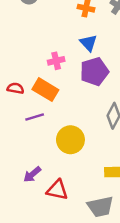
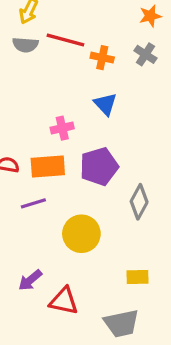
purple pentagon: (94, 72) -> (99, 166), moved
orange rectangle: (45, 90) -> (48, 166), turned -35

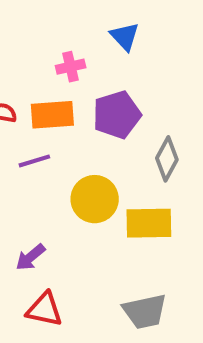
yellow rectangle: (137, 277) -> (149, 223), moved, size x1.6
red triangle: (64, 301) -> (44, 309), moved

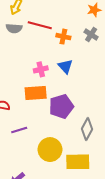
pink cross: (71, 67) -> (41, 69), moved
orange rectangle: (52, 115) -> (36, 93), moved

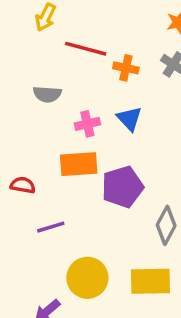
gray semicircle: (14, 28) -> (47, 94), moved
yellow circle: (50, 150) -> (87, 278), moved

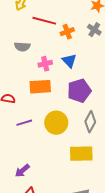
orange cross: (126, 68) -> (67, 32), turned -32
purple pentagon: (122, 187) -> (79, 91), moved
yellow circle: (87, 278) -> (56, 123), moved

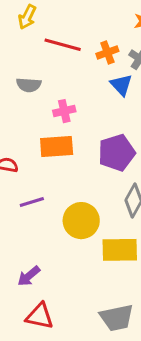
orange cross: (67, 32) -> (107, 52), moved
blue triangle: (69, 61) -> (121, 85), moved
yellow circle: (56, 123) -> (81, 221), moved

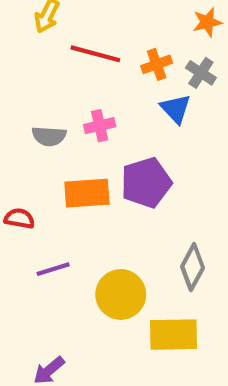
gray semicircle: (29, 85) -> (49, 136), moved
pink cross: (64, 111) -> (100, 126), moved
purple pentagon: (117, 153) -> (146, 183), moved

